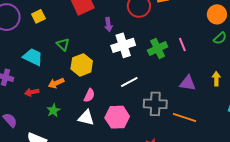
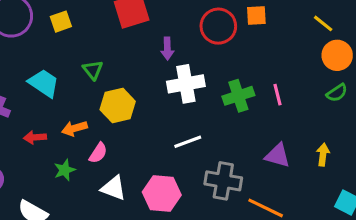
pink semicircle: (89, 95) -> (98, 153), moved

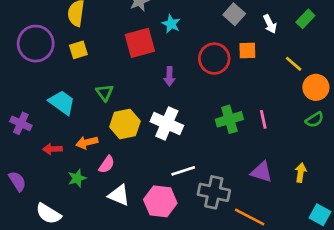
yellow line: (323, 23) -> (294, 64), moved
white cross: (186, 84) -> (167, 124), moved, turned 32
white line: (188, 142) -> (183, 171), moved

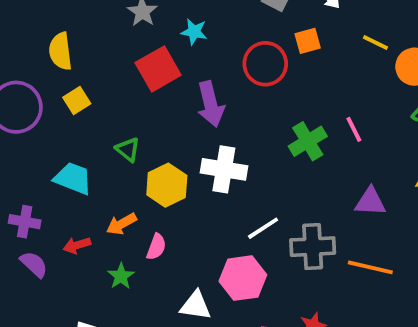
purple arrow: (169, 76) -> (211, 104), size x1.6
purple semicircle: (17, 181) -> (34, 264), moved
white triangle: (119, 195) -> (196, 306), moved

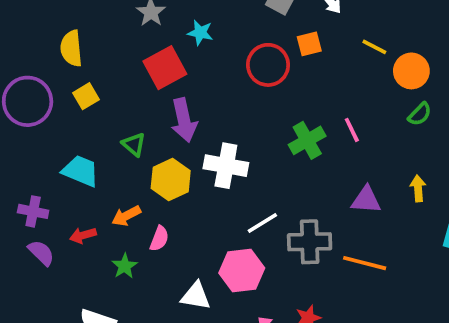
purple arrow: (211, 104) -> (184, 120), moved

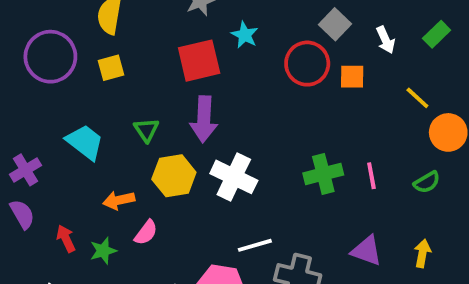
red circle: (268, 65) -> (307, 64), moved
green semicircle: (420, 114) -> (427, 182), moved
purple cross: (33, 211) -> (25, 170), turned 32
red arrow: (83, 235) -> (66, 239), moved, turned 65

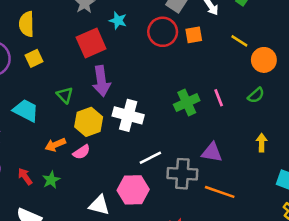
pink semicircle: (146, 233) -> (82, 152), moved, turned 30
purple triangle: (367, 251) -> (212, 152), moved

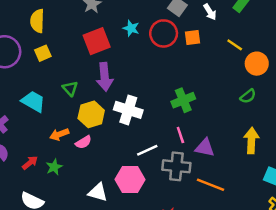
cyan star: (118, 21) -> (131, 28), moved
pink line: (219, 98) -> (180, 135), moved
yellow arrow: (262, 143) -> (251, 141), size x1.5
red arrow: (25, 176) -> (30, 163), turned 84

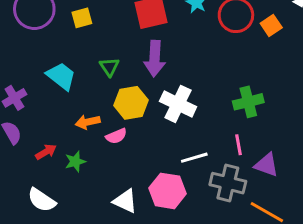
orange square: (193, 38) -> (271, 25), turned -35

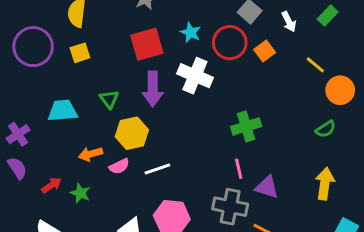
cyan trapezoid: (61, 76) -> (63, 111), turned -40
white cross: (178, 104) -> (195, 76), moved
white line: (194, 158) -> (157, 169), moved
green star: (75, 162) -> (80, 193), turned -30

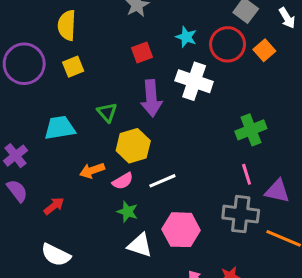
red square: (147, 44) -> (142, 52), size x0.6
green star: (80, 193) -> (127, 212), moved

